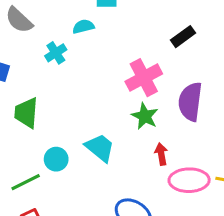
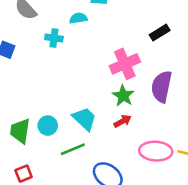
cyan cross: (56, 53) -> (54, 38), turned 36
green trapezoid: (26, 113) -> (20, 131), moved
red arrow: (161, 154) -> (123, 121), moved, turned 66
green line: (26, 182) -> (73, 149), moved

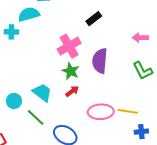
cyan semicircle: (78, 18) -> (29, 14), size x1.5
green line: (73, 149) -> (36, 117), turned 72

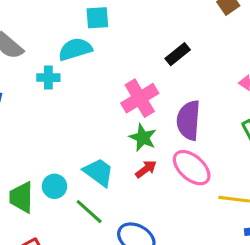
pink ellipse: (101, 112) -> (192, 168), moved, turned 45

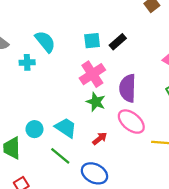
cyan square: (97, 18) -> (92, 41), moved
cyan semicircle: (75, 49) -> (45, 42), turned 70
red arrow: (146, 169) -> (100, 139), moved
cyan circle: (54, 186) -> (34, 129), moved

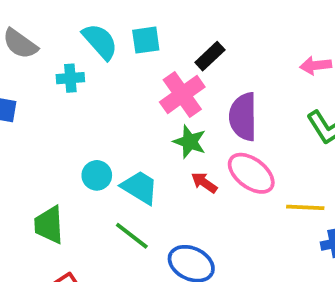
cyan square: (92, 41) -> (146, 40), moved
black rectangle: (118, 42) -> (210, 56), moved
cyan circle: (34, 129) -> (97, 175), moved
red arrow: (100, 139) -> (204, 183), moved, turned -104

